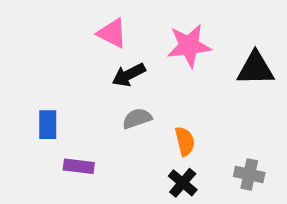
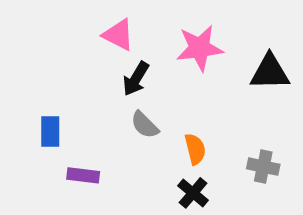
black arrow: (129, 75) -> (136, 79), turned -32
gray semicircle: (137, 118) -> (145, 125), turned -116
gray cross: (249, 174) -> (263, 167), moved

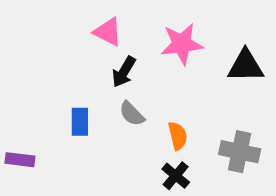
blue rectangle: (50, 131) -> (80, 122), moved
gray cross: (263, 167) -> (240, 152), size x1.4
purple rectangle: (83, 175) -> (20, 160), moved

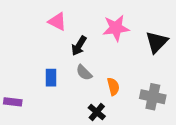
pink triangle: (108, 32) -> (57, 22), moved
black triangle: (246, 66) -> (157, 42), turned -45
black cross: (176, 176) -> (97, 112), moved

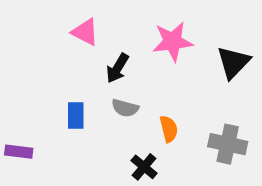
gray semicircle: (84, 73) -> (125, 108), turned -30

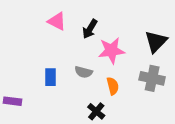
pink star: (173, 42) -> (111, 50), moved
black arrow: (117, 68) -> (90, 29), moved
gray cross: (228, 144) -> (152, 78), moved

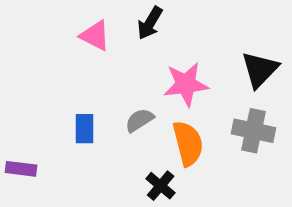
black arrow: (90, 29) -> (150, 23), moved
gray semicircle: (84, 72) -> (139, 120), turned 132
orange semicircle: (113, 86) -> (188, 143), size x1.5

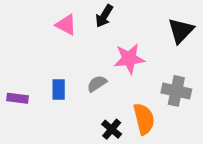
black triangle: (260, 69) -> (181, 31), moved
orange semicircle: (188, 143) -> (144, 119), moved
purple rectangle: (21, 169) -> (18, 98), moved

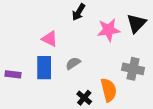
pink triangle: (66, 25) -> (50, 39), moved
pink star: (129, 59) -> (109, 30), moved
blue rectangle: (59, 89) -> (44, 68), size x1.5

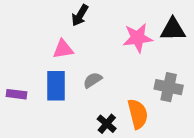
black arrow: (79, 12) -> (80, 15), moved
black triangle: (136, 23) -> (173, 29), turned 45
pink triangle: (50, 39) -> (63, 49), turned -36

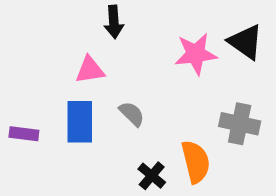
black arrow: (80, 15) -> (114, 22), turned -35
black triangle: (173, 29) -> (246, 42), turned 36
gray semicircle: (93, 80) -> (132, 114), turned 78

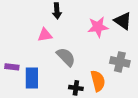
gray semicircle: (132, 114) -> (66, 57), size x1.5
blue rectangle: (80, 122) -> (32, 78), moved
black cross: (152, 176) -> (76, 88), turned -32

